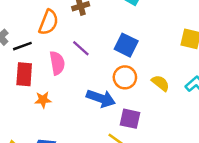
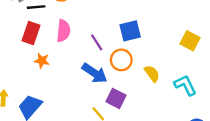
blue square: (126, 45) -> (130, 31), turned 35
purple line: (81, 48) -> (97, 42), moved

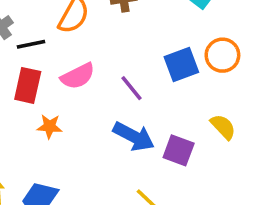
pink semicircle: (63, 31) -> (78, 76), turned 65
orange circle: (121, 60) -> (222, 55), moved
purple square: (116, 98) -> (179, 150), moved

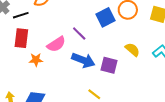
pink semicircle: (78, 76) -> (56, 44), moved

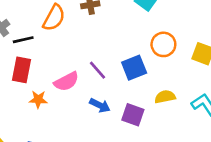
blue square: (106, 17) -> (134, 68), moved
yellow semicircle: (132, 50) -> (165, 97), turned -56
blue arrow: (83, 60) -> (100, 105), size x0.7

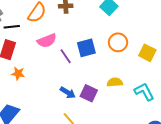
blue square: (134, 68) -> (86, 48), moved
pink semicircle: (66, 82) -> (47, 41), moved
blue arrow: (100, 105) -> (68, 93), moved

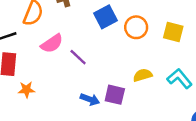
blue square: (86, 48) -> (105, 17), moved

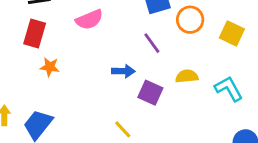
purple line: (78, 57) -> (152, 43), moved
blue arrow: (90, 99) -> (123, 71), moved, turned -30

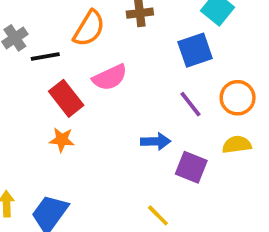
orange circle: (190, 20) -> (238, 98), moved
red rectangle: (35, 33) -> (66, 98), moved, turned -52

